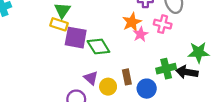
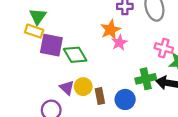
pink cross: (163, 24) -> (164, 48), moved
brown rectangle: (127, 77) -> (100, 96), moved
yellow circle: (108, 87) -> (83, 87), moved

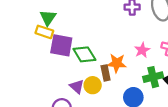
orange star: (110, 30) -> (117, 63), moved, turned 30
pink star: (119, 43) -> (142, 50), moved
brown rectangle: (100, 96) -> (106, 73), moved

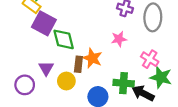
pink star: (142, 50) -> (119, 39), moved
yellow circle: (93, 85) -> (66, 81), moved

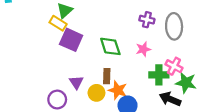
green diamond: (64, 39) -> (110, 46), moved
orange star: (92, 58) -> (118, 90), moved
green cross: (124, 83) -> (159, 75), moved

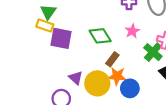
green cross: (159, 75) -> (153, 52), turned -36
brown rectangle: (107, 76) -> (112, 59), moved, turned 48
yellow circle: (96, 93) -> (97, 83), size x1.5

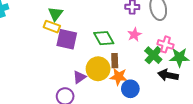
brown rectangle: (112, 59) -> (115, 61), turned -40
purple triangle: (76, 78) -> (79, 77), turned 40
yellow circle: (97, 83) -> (98, 69), moved

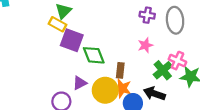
green diamond: (104, 38) -> (94, 55), moved
yellow circle: (98, 69) -> (105, 90), moved
black arrow: (168, 75) -> (154, 94), moved

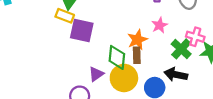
green diamond: (94, 55) -> (117, 57), moved, turned 35
orange star: (122, 88) -> (137, 40), moved, turned -30

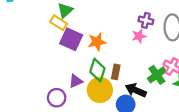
pink star: (160, 25) -> (139, 36), moved
orange star: (137, 40) -> (97, 42), moved
black arrow: (176, 75) -> (136, 90), moved

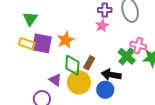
yellow rectangle: (59, 23) -> (27, 44), moved
brown rectangle: (116, 72) -> (89, 63), turned 32
purple triangle: (76, 81) -> (55, 80), turned -48

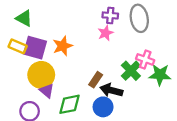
green triangle: (30, 19) -> (24, 18), turned -42
brown rectangle: (89, 63) -> (96, 80), moved
green diamond: (72, 65) -> (69, 104), moved, turned 70
yellow circle: (79, 82) -> (41, 75), moved

